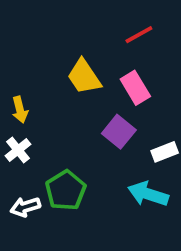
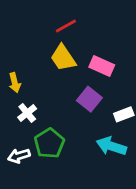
red line: (139, 35) -> (66, 26), moved
pink rectangle: (135, 88) -> (102, 66), turned -35
white cross: (18, 150) -> (27, 113), moved

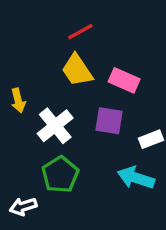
purple square: (89, 99) -> (109, 121), turned -30
white cross: (27, 113) -> (55, 126), moved, size x1.5
white arrow: (19, 156) -> (23, 206), moved

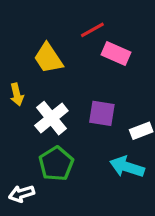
red line: (80, 32) -> (92, 30), moved
yellow trapezoid: (77, 70) -> (48, 58), moved
pink rectangle: (124, 80) -> (116, 54), moved

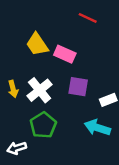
red line: (92, 30) -> (88, 18), moved, turned 54
pink rectangle: (116, 54) -> (65, 54), moved
yellow arrow: (17, 94) -> (13, 89), moved

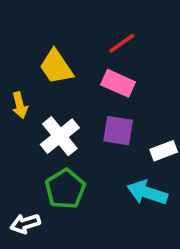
red line: (88, 18) -> (122, 43), moved, turned -60
pink rectangle: (65, 54) -> (118, 83), moved
yellow arrow: (13, 89) -> (20, 105), moved

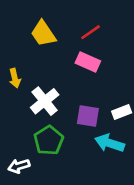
yellow trapezoid: (56, 67) -> (43, 34), moved
purple square: (118, 131) -> (88, 116), moved

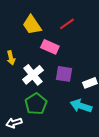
pink rectangle: (88, 62) -> (50, 47), moved
purple square: (88, 116) -> (64, 74), moved

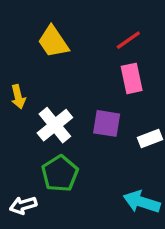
red line: (67, 24) -> (128, 40), moved
pink rectangle: (50, 47) -> (132, 78), moved, turned 54
cyan arrow: (81, 106) -> (142, 202), moved

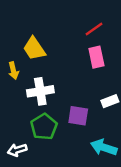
yellow trapezoid: (53, 42) -> (34, 49), moved
purple square: (107, 123) -> (78, 116), moved
white cross: (55, 125) -> (40, 91), turned 30

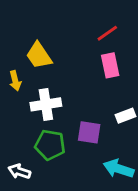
green pentagon: (44, 127) -> (50, 145), turned -30
white arrow: (17, 150) -> (19, 171), turned 36

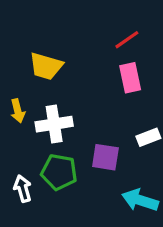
yellow trapezoid: (39, 56) -> (46, 66), turned -40
yellow arrow: (15, 81) -> (18, 111), moved
white arrow: (19, 171) -> (23, 189), moved, turned 55

